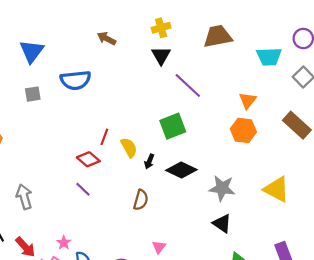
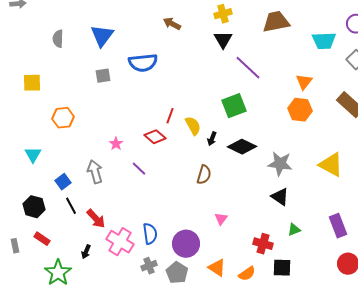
purple line: (83, 189) -> (139, 169), moved
pink star: (64, 243) -> (116, 144), moved

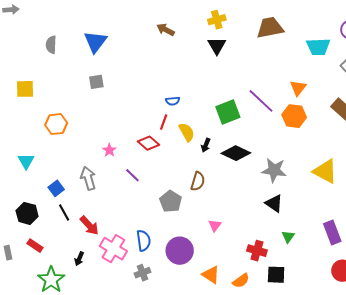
blue semicircle: (143, 63) -> (173, 101), moved, size x0.5
purple line: (248, 68) -> (261, 101), moved
green triangle: (294, 230) -> (288, 237), turned -32
gray pentagon: (177, 273) -> (171, 201), moved

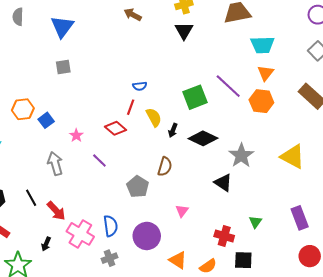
gray semicircle: (51, 45) -> (18, 17), moved
cyan trapezoid: (318, 47) -> (262, 45), moved
gray star: (274, 170) -> (241, 155), turned 30
blue square: (56, 188) -> (46, 120), moved
black triangle: (274, 203) -> (223, 183), moved

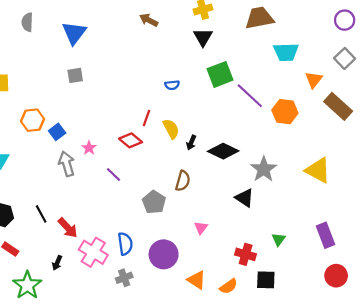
orange triangle: (265, 73) -> (314, 80), moved
blue semicircle: (140, 86) -> (172, 85), moved
green square: (195, 97) -> (220, 74), moved
gray arrow: (55, 164) -> (67, 164), moved

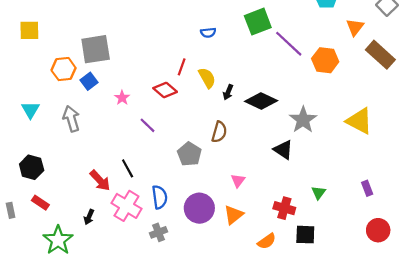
gray square: (75, 75) -> (96, 49), moved, size x1.8
gray arrow: (67, 164) -> (71, 119), moved
black line: (41, 214) -> (128, 168), moved
purple rectangle: (325, 235) -> (367, 188), size x0.6
orange triangle: (197, 280) -> (234, 215), moved, turned 48

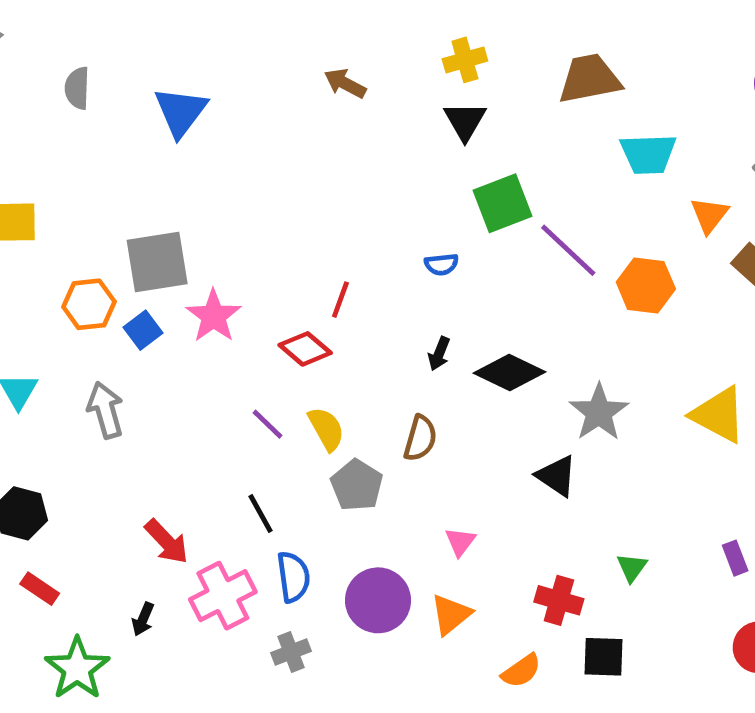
blue semicircle: (208, 33) -> (441, 264), moved
yellow semicircle: (207, 78) -> (326, 429), moved
pink star: (122, 98) -> (214, 316), moved, size x1.6
black line: (128, 168) -> (261, 513), moved
pink cross: (126, 206) -> (223, 596), turned 32

